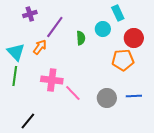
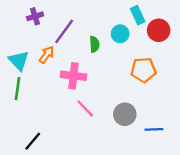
red circle: (134, 38) -> (159, 30), moved
pink cross: (52, 80) -> (73, 76), moved
blue line: (134, 96) -> (154, 129), moved

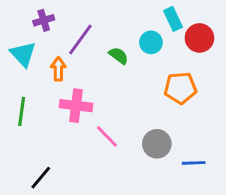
green semicircle: (94, 44) -> (119, 56), turned -49
orange arrow: (47, 55) -> (58, 69), turned -36
cyan triangle: (19, 61) -> (23, 54), moved
pink cross: (73, 76) -> (76, 106), moved

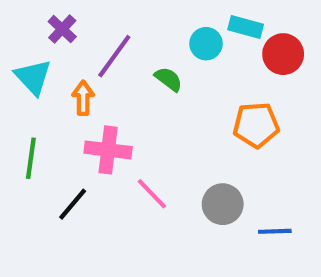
cyan rectangle: (173, 19) -> (246, 27), turned -50
purple cross: (44, 20) -> (62, 29), turned -30
cyan circle: (151, 42) -> (206, 44), moved
black line: (41, 178) -> (73, 204), moved

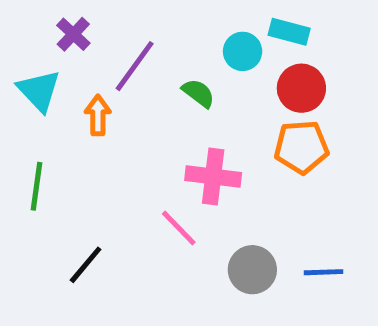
red circle: (283, 54) -> (301, 88), moved
pink cross: (108, 150) -> (213, 176), moved
black line: (73, 204) -> (86, 265), moved
gray circle: (223, 204) -> (252, 270), moved

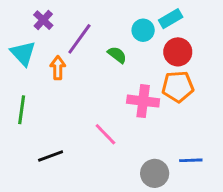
cyan rectangle: (289, 32) -> (171, 19), turned -45
pink cross: (213, 176) -> (143, 101), moved
black line: (86, 265) -> (51, 156), turned 30
gray circle: (252, 270) -> (155, 173), moved

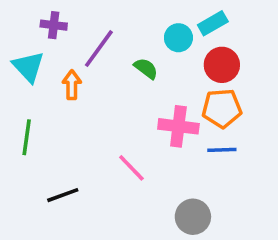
purple cross: (43, 20) -> (54, 25), turned -36
blue line: (191, 160) -> (222, 150), moved

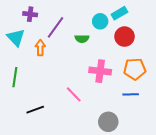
green semicircle: (146, 68) -> (82, 39), turned 144
orange pentagon: (222, 108) -> (135, 69), moved
blue line: (222, 150) -> (131, 94), moved

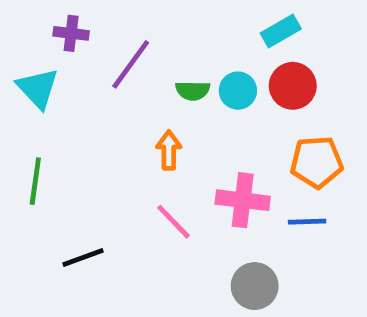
cyan circle: (100, 21) -> (238, 91), moved
orange arrow: (40, 48) -> (169, 150), moved
pink cross: (100, 71) -> (243, 200), moved

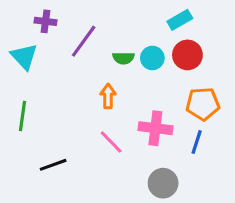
blue line: (307, 222) -> (197, 142), turned -70

